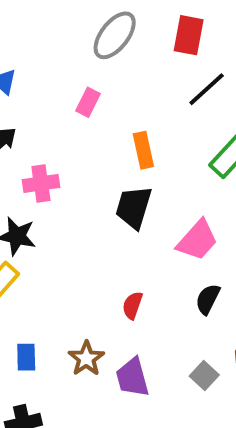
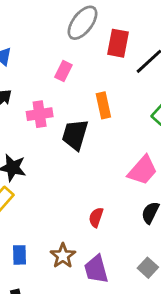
red rectangle: (189, 35) -> (118, 43), moved
pink cross: (41, 183) -> (40, 114), moved
black trapezoid: (134, 207) -> (75, 135), moved

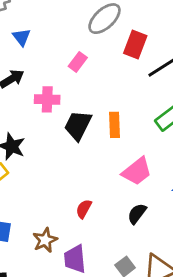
orange rectangle: (103, 105) -> (115, 125), moved

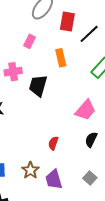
orange rectangle: (115, 125) -> (61, 58), moved

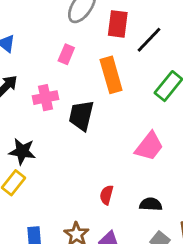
orange rectangle: (61, 58) -> (111, 75), size x1.4
black semicircle: (91, 140) -> (151, 204), moved, turned 70

